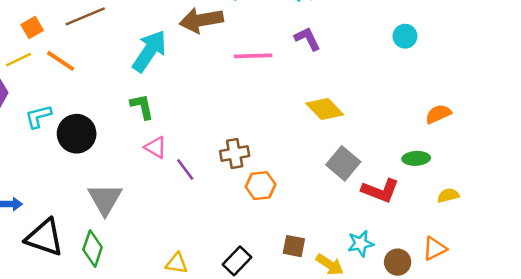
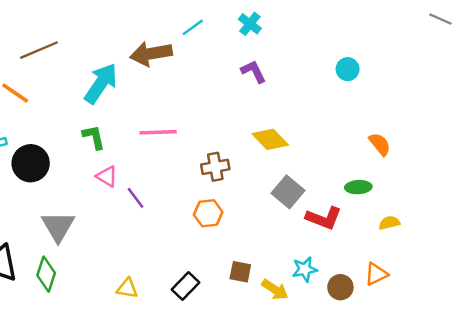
pink line: (253, 56) -> (158, 132), moved
orange semicircle: (438, 114) -> (380, 144), turned 75
brown cross: (235, 153) -> (215, 167), moved

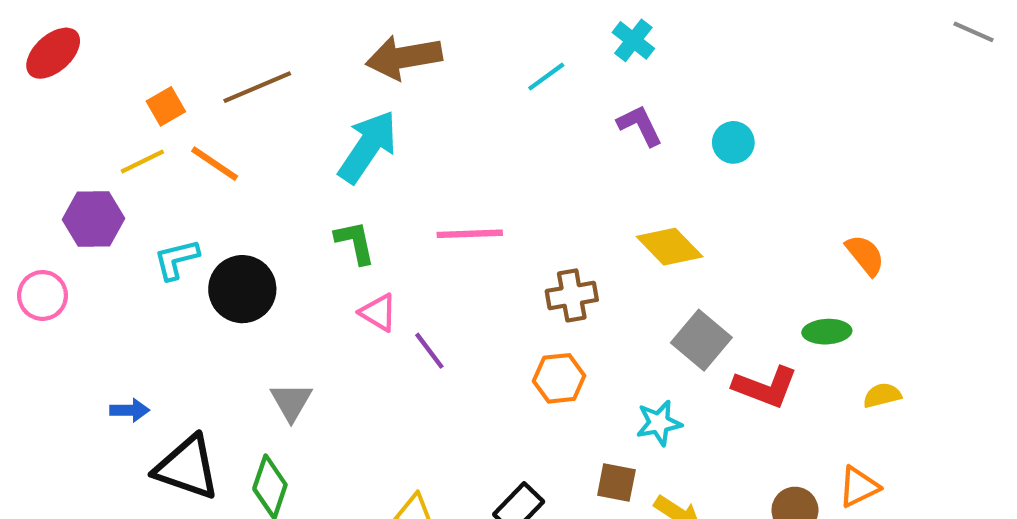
cyan line: (193, 27) -> (546, 77), moved
brown arrow: (151, 54) -> (404, 57), moved
cyan circle: (348, 69) -> (733, 142), moved
gray triangle: (58, 226) -> (291, 402), size x0.7
cyan star: (305, 269) -> (659, 423), moved

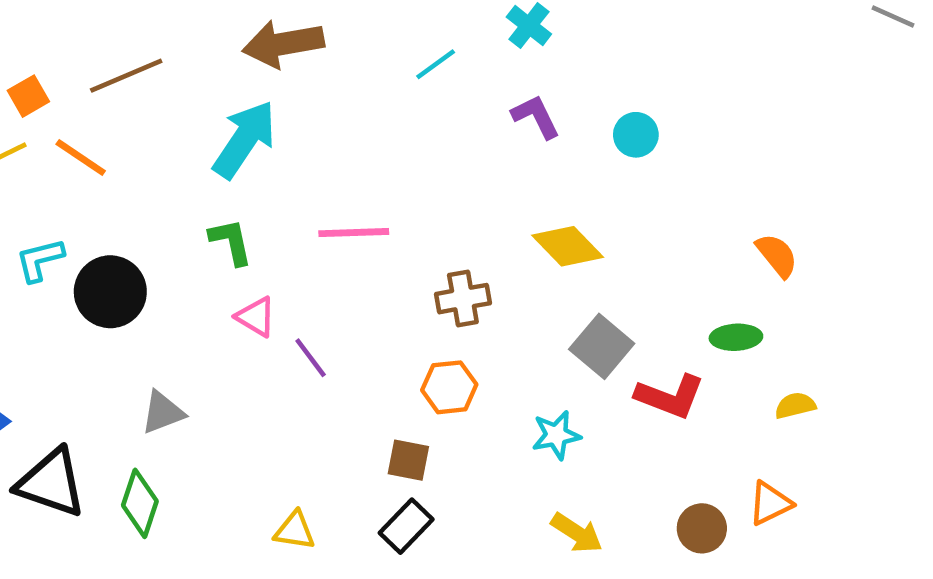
gray triangle: (291, 402) -> (163, 412), turned 39
brown square: (616, 483) -> (408, 460), moved

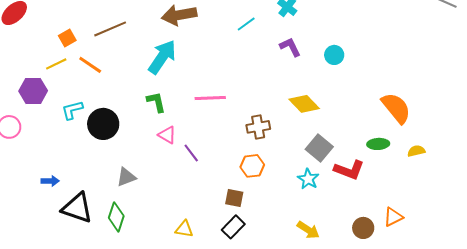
orange semicircle: (777, 255) -> (396, 108), size x1.6
yellow semicircle: (795, 406) -> (416, 151), moved
cyan star: (556, 435) -> (308, 179), moved, turned -30

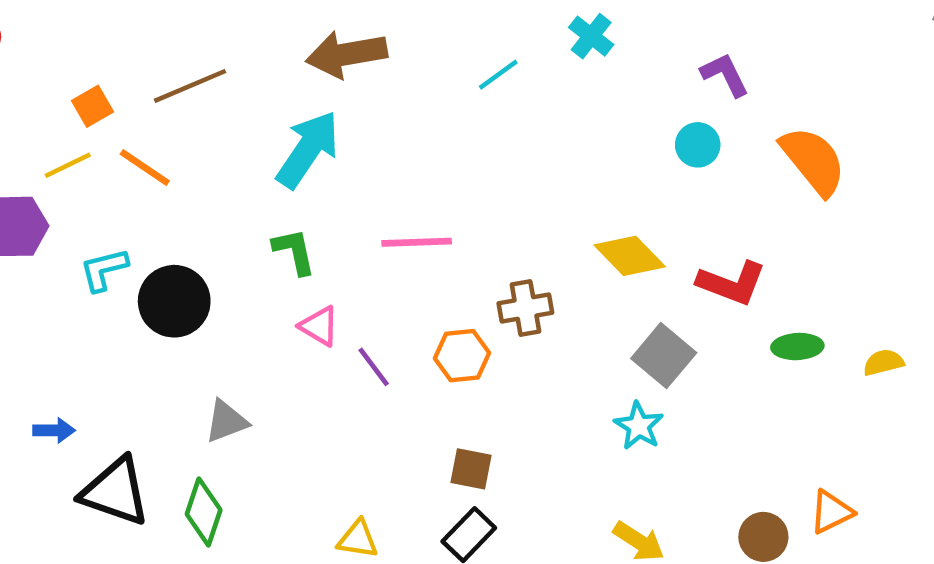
purple L-shape: (290, 47) -> (725, 75), moved
orange semicircle: (396, 108) -> (813, 161), moved
orange hexagon: (252, 166) -> (462, 356), moved
red L-shape: (349, 170) -> (732, 283), moved

